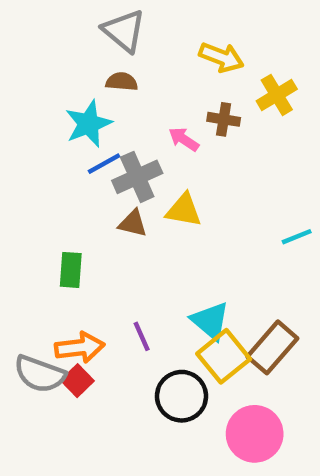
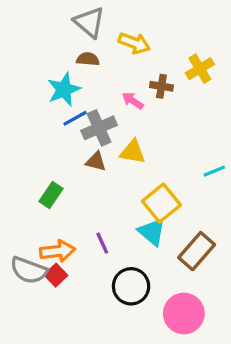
yellow arrow: (221, 57) -> (134, 43), moved
green rectangle: (71, 270) -> (51, 195), turned 30
yellow square: (224, 356) -> (161, 203), moved

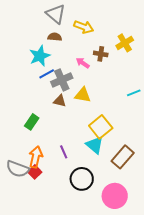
cyan line: (214, 171) -> (134, 93), moved
orange arrow: (57, 251) -> (36, 157), turned -70

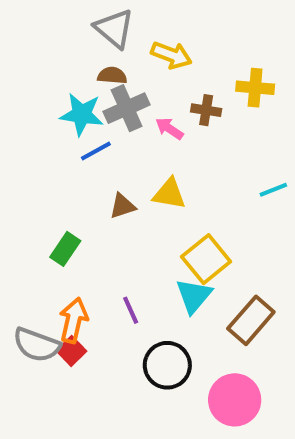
yellow cross: (125, 43) -> (255, 88), turned 36
cyan star: (40, 56) -> (82, 114), turned 30
gray cross: (62, 80) -> (127, 108), moved
brown triangle: (60, 101) -> (122, 206), turned -32
cyan triangle: (95, 145) -> (194, 296), turned 30

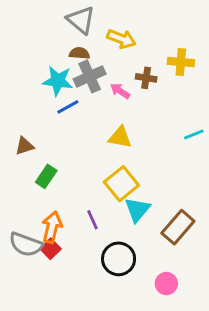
brown triangle: (122, 206) -> (24, 146), moved
yellow square: (206, 259) -> (121, 184), moved
pink circle: (235, 400) -> (166, 284), size x0.6

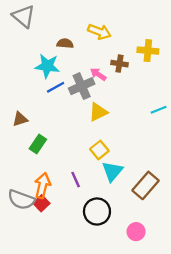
gray triangle: (81, 20) -> (24, 16), moved
gray cross: (90, 76) -> (82, 86), moved
yellow triangle: (120, 137) -> (98, 112), turned -36
yellow square: (121, 184) -> (99, 150), size x0.7

